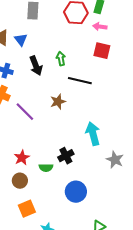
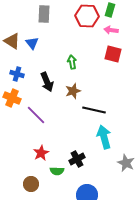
black arrow: (36, 66) -> (47, 82), moved
black line: (80, 81) -> (94, 110), moved
brown star: (58, 102) -> (73, 91), moved
red star: (22, 158) -> (41, 153), moved

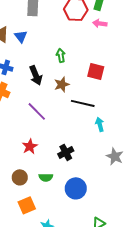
red square: (113, 54) -> (96, 71), moved
purple line: (36, 115) -> (37, 111), moved
cyan arrow: (104, 137) -> (100, 124), moved, size x0.6
green semicircle: (57, 171) -> (46, 177), moved

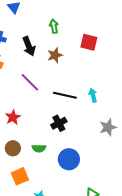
black line: (83, 103) -> (65, 95), moved
red star: (30, 146) -> (13, 117), moved
gray star: (115, 156) -> (108, 127), turned 30

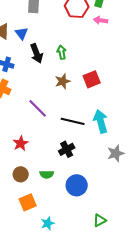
red square: (89, 42) -> (92, 79), moved, turned -36
black arrow: (29, 46) -> (37, 53), moved
cyan arrow: (93, 95) -> (101, 121), size x1.6

